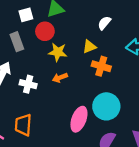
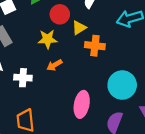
red circle: (45, 31) -> (60, 14), moved
cyan circle: (106, 106) -> (122, 85), moved

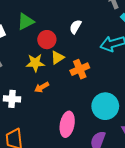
yellow triangle: (79, 28) -> (58, 58), moved
orange cross: (95, 46) -> (80, 69), turned -30

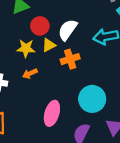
white semicircle: (75, 27) -> (68, 30), moved, size x1.5

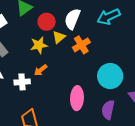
orange arrow: (30, 74) -> (41, 70), moved

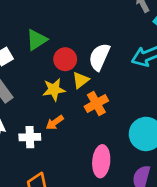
orange cross: (81, 45) -> (96, 104), moved

